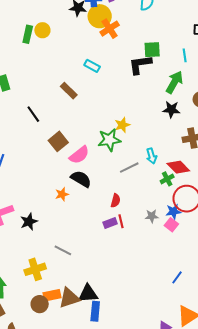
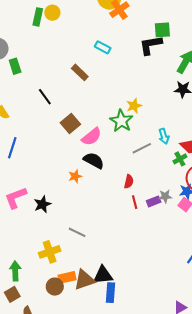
green star: (109, 140) -> (121, 121), turned -30
purple rectangle: (110, 223) -> (154, 201), moved

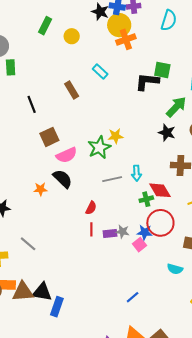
yellow circle: (52, 13) -> (72, 36), moved
blue rectangle: (111, 293) -> (57, 307), moved

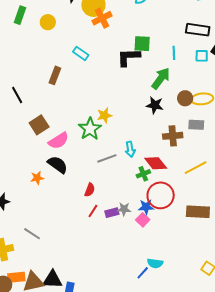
brown rectangle: (72, 90) -> (55, 75), turned 60
red line: (91, 229) -> (93, 211), turned 40
cyan semicircle: (175, 269) -> (155, 263), moved

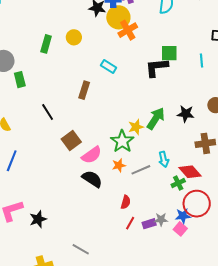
green rectangle: (20, 15) -> (46, 44), moved
green arrow: (161, 78) -> (156, 118), moved
orange star: (37, 178) -> (119, 165), moved
gray line: (32, 234) -> (81, 249), moved

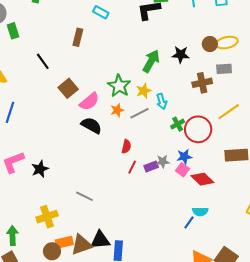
yellow star: (136, 127) -> (144, 91), moved
red diamond: (190, 172) -> (202, 179), moved
red circle: (197, 204) -> (198, 129), moved

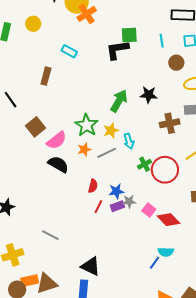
brown circle: (210, 44) -> (176, 63), moved
blue star: (184, 157) -> (116, 191), moved
black triangle: (100, 240) -> (91, 266), moved, turned 30

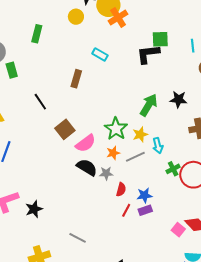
yellow circle: (33, 24) -> (76, 17), moved
gray star: (129, 201) -> (106, 173), moved
pink square: (149, 210) -> (178, 230), moved

